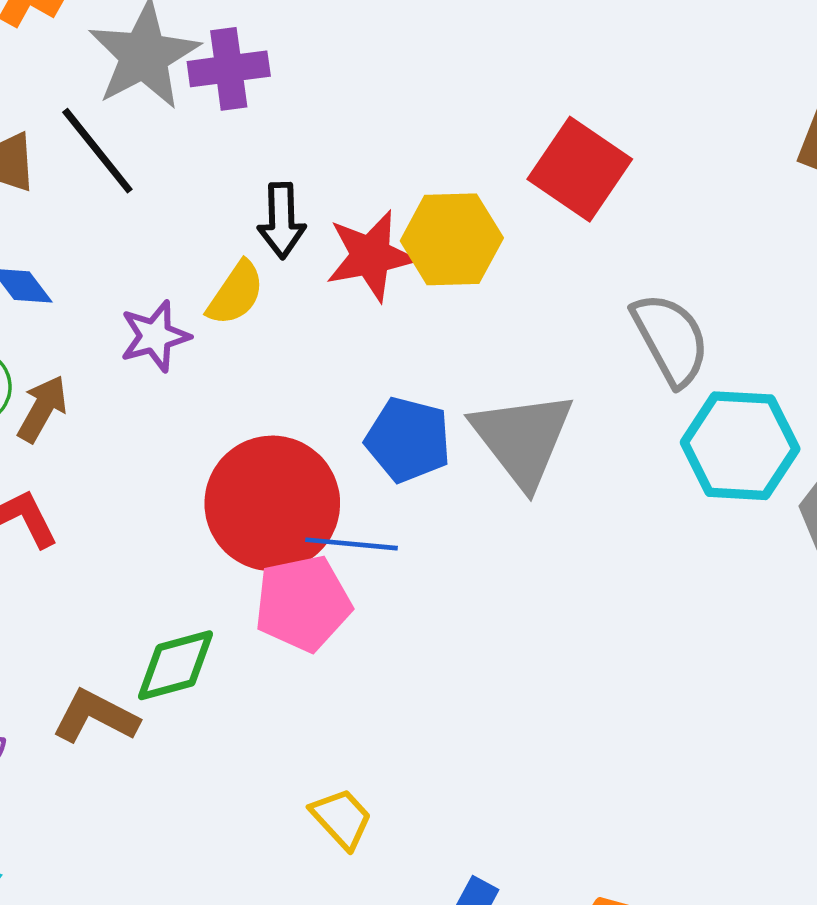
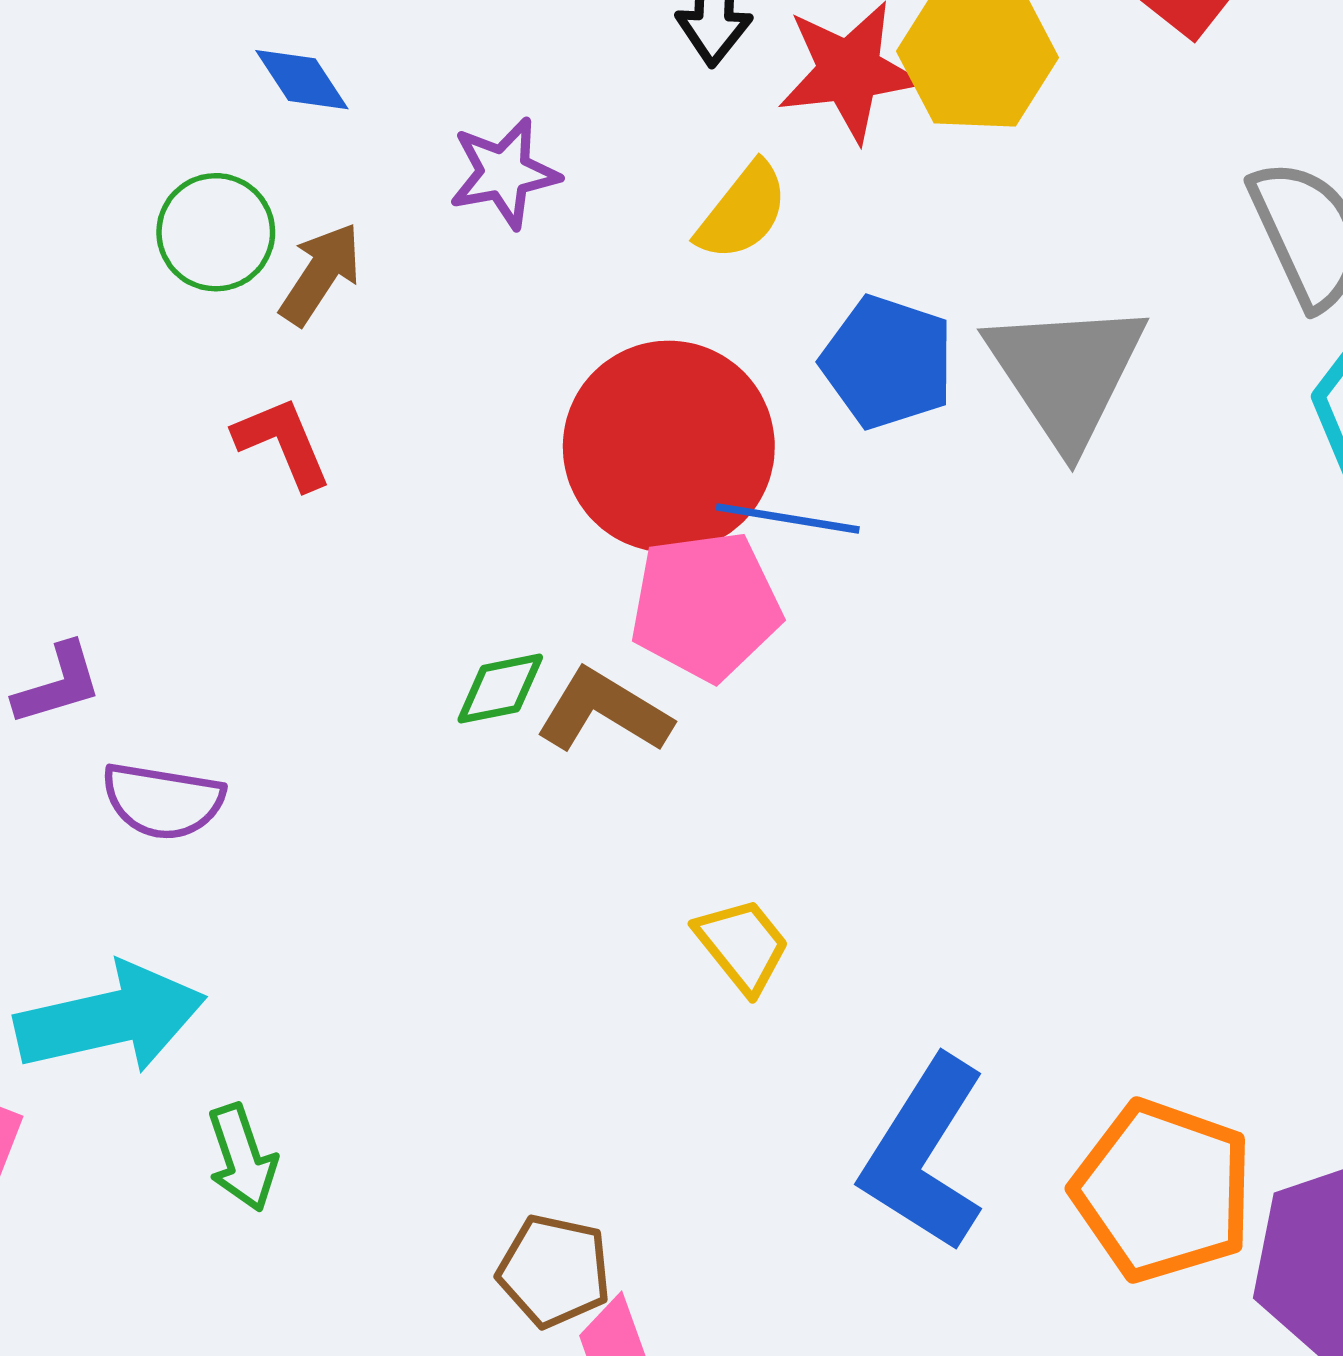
yellow semicircle: (236, 293) -> (743, 211), moved
green diamond: (176, 665) -> (500, 689), size x0.7
brown L-shape: (95, 716) -> (604, 711), moved

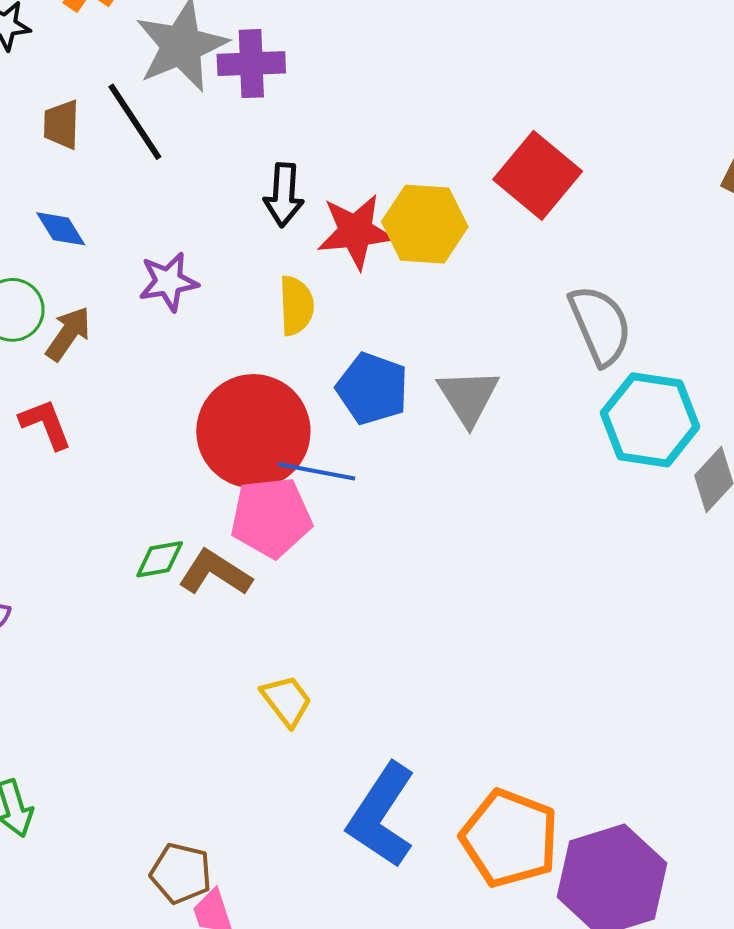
yellow semicircle: (743, 211) -> (296, 306), turned -42
gray triangle: (1066, 373) -> (468, 397), size x0.7

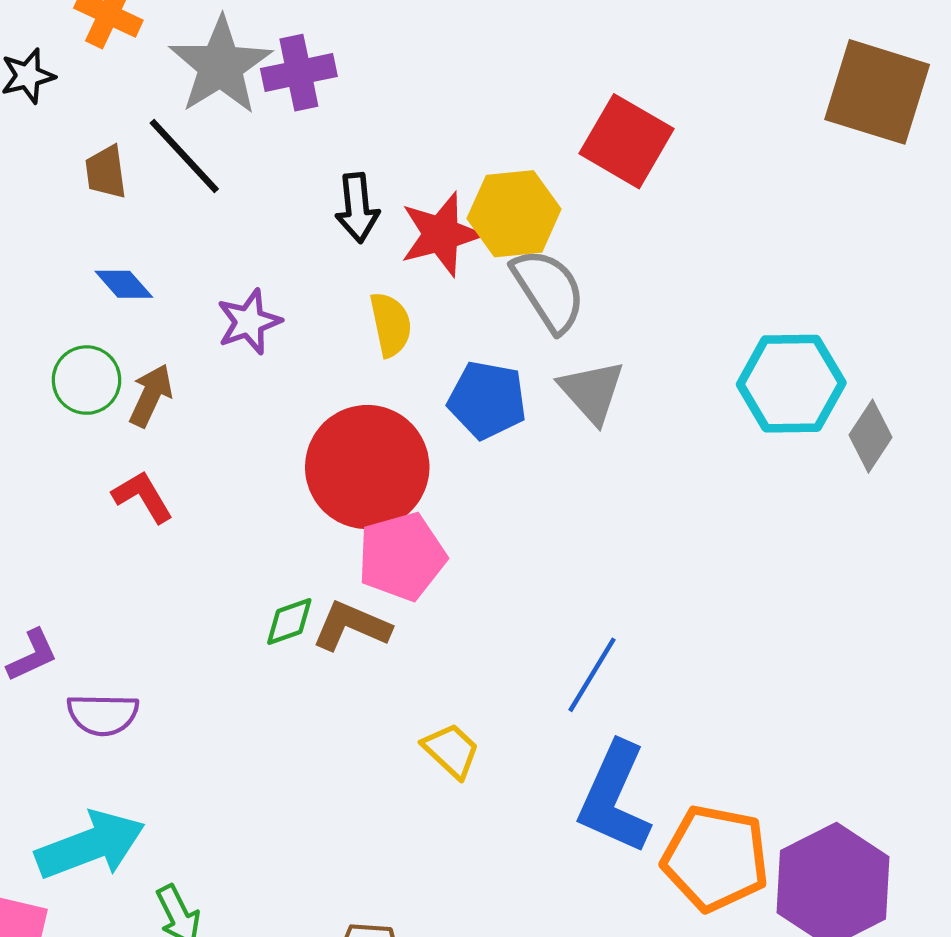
gray semicircle: (600, 325) -> (549, 290), moved
blue line: (317, 471) -> (592, 675), moved, turned -60
blue L-shape: (382, 815) -> (614, 798), moved

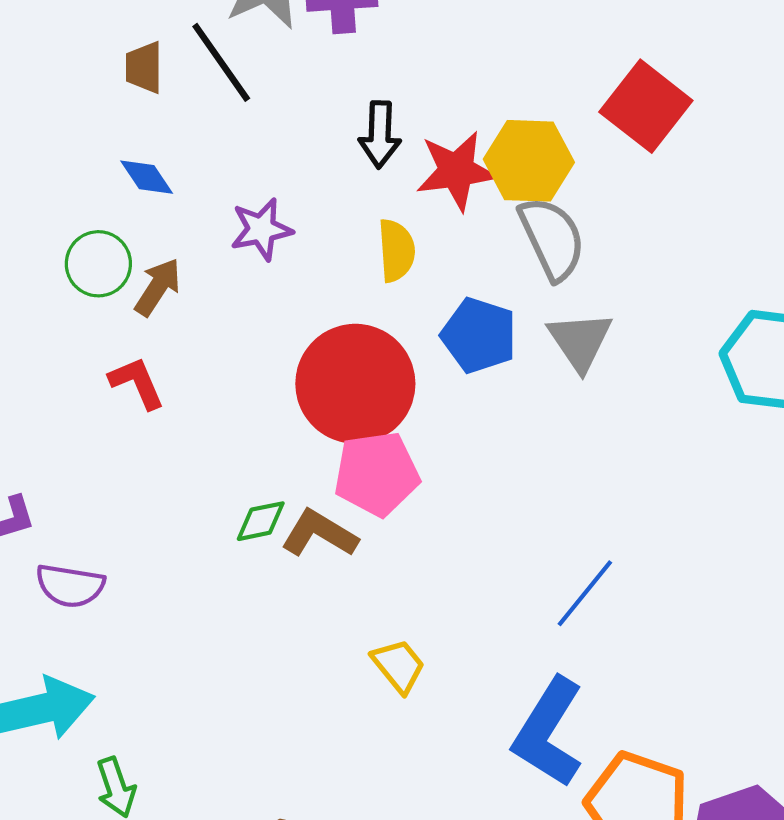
blue line: (592, 675) -> (585, 593), moved

